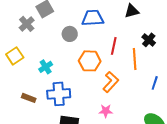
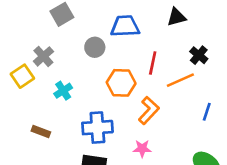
gray cross: (27, 24) -> (43, 56), moved
orange line: (135, 59) -> (180, 80), turned 70
blue cross: (59, 94) -> (97, 128), moved

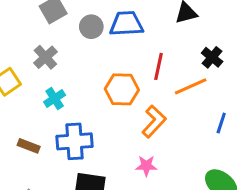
gray circle: (95, 47) -> (91, 27), moved
gray cross: (43, 56) -> (45, 57), moved
blue cross: (97, 128) -> (74, 141), moved

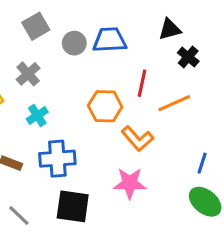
black cross: (212, 57) -> (188, 57), moved
orange L-shape: (154, 121) -> (137, 139), turned 96
blue line: (221, 123) -> (202, 163), moved
pink star: (146, 166) -> (130, 183), size x1.5

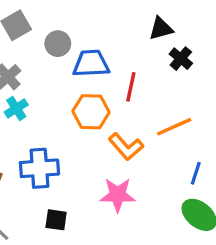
blue trapezoid: (110, 40) -> (91, 64), moved
orange line: (174, 103) -> (174, 127), moved
cyan cross: (37, 115) -> (16, 108), moved
black square: (73, 206) -> (56, 220), size x0.6

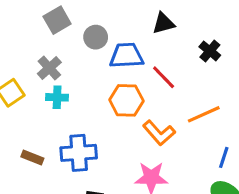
black triangle: (161, 29) -> (164, 23), moved
red line: (131, 87) -> (164, 77), turned -56
cyan cross: (16, 108) -> (57, 97), turned 35

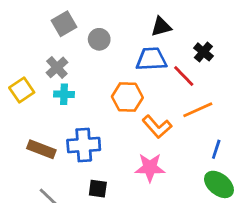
blue trapezoid: (126, 56) -> (151, 59), moved
red line: (164, 77) -> (184, 76), moved
brown rectangle: (32, 157) -> (41, 149), size x1.4

